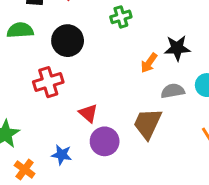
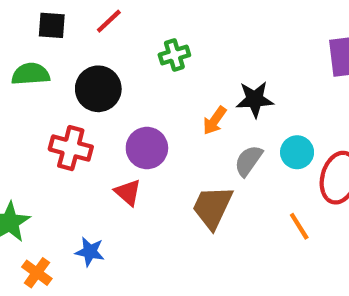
red cross: (48, 82) -> (71, 148), turned 32
gray semicircle: (173, 91) -> (248, 161), turned -45
purple circle: (105, 141) -> (147, 148), moved

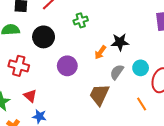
red cross: (71, 148) -> (19, 66), moved
red triangle: (128, 192) -> (30, 96), moved

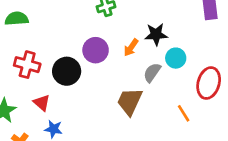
black circle: (44, 37) -> (67, 71), moved
purple circle: (67, 66) -> (96, 50), moved
cyan circle: (141, 68) -> (176, 58), moved

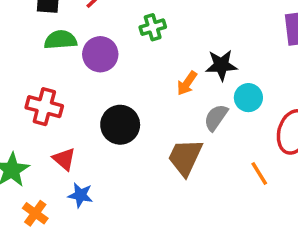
green semicircle: (17, 19) -> (61, 40), moved
purple circle: (96, 50) -> (100, 54), moved
black circle: (67, 71) -> (120, 125), moved

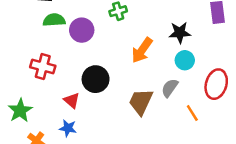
black star: (221, 65) -> (180, 33), moved
orange arrow: (187, 83) -> (142, 50), size x1.5
gray semicircle: (216, 117) -> (170, 88), moved
red triangle: (64, 159) -> (72, 100), moved

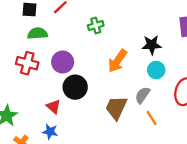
purple circle: (82, 30) -> (63, 62), moved
red cross: (43, 67) -> (27, 63), moved
orange line: (192, 113) -> (152, 118), moved

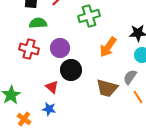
green cross: (96, 25) -> (89, 16), size x1.5
brown trapezoid: (116, 108) -> (107, 88), turned -100

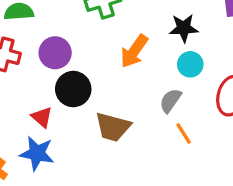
brown trapezoid: (107, 88) -> (113, 127), moved
blue star: (49, 109) -> (37, 153), size x1.5

